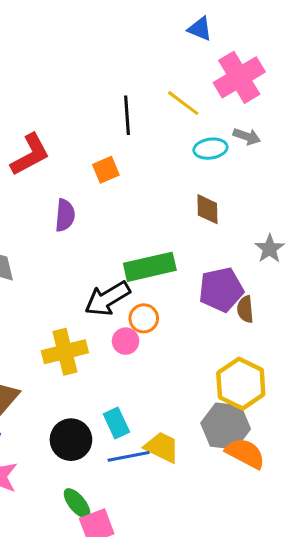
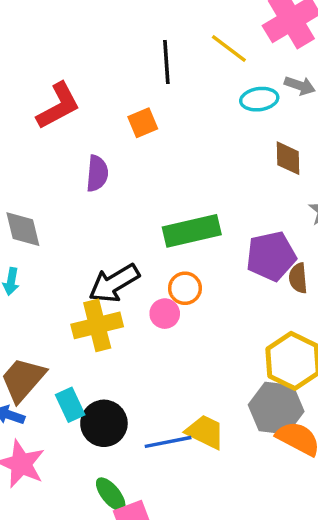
brown diamond: (207, 209) -> (288, 158), moved
black arrow: (107, 299) -> (114, 283), moved
cyan rectangle: (116, 423) -> (70, 405), moved

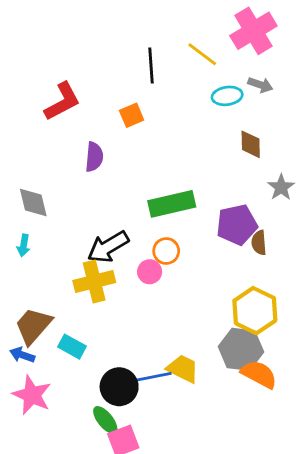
cyan rectangle: (70, 405) -> (72, 347), turned -36
black circle: (104, 423) -> (119, 387), moved

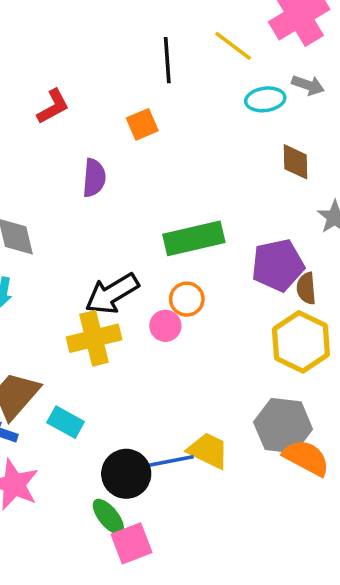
red L-shape: (62, 101) -> (53, 107), size x0.7
yellow hexagon: (255, 311) -> (301, 342), moved

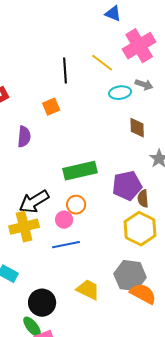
blue line: (169, 461) -> (66, 245), moved

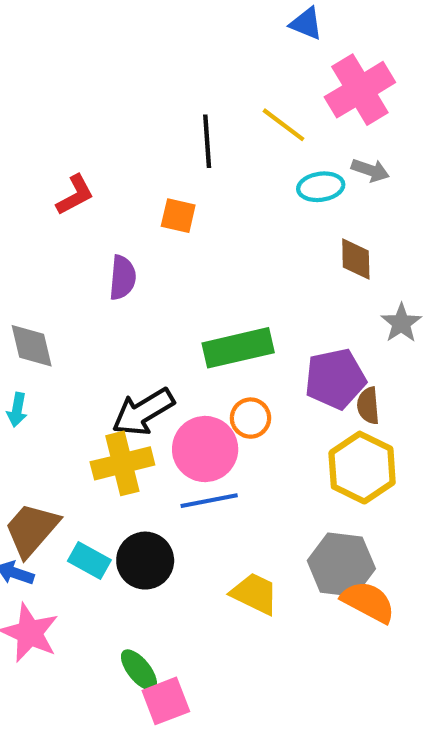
orange square: (51, 107) -> (178, 216), turned 36
orange circle: (76, 205) -> (250, 418), moved
pink circle: (64, 220) -> (205, 449), size x1.8
black circle: (42, 303) -> (145, 561), moved

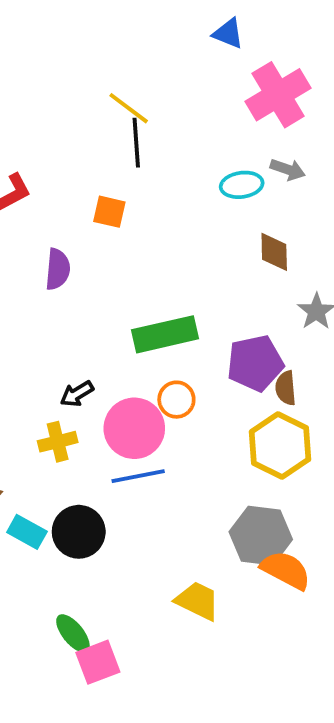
yellow line: (284, 125) -> (129, 108), moved
black arrow: (143, 412) -> (77, 394), size x0.6
yellow cross: (122, 463) -> (58, 442), size x0.7
yellow trapezoid: (255, 594) -> (198, 601), moved

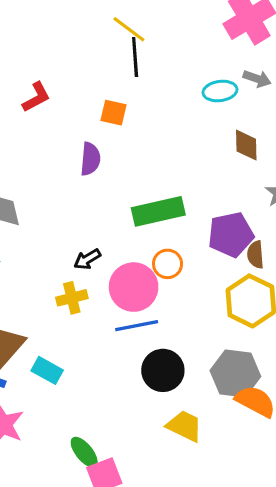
purple semicircle: (58, 269) -> (90, 159), moved
black circle: (79, 532) -> (163, 370), moved

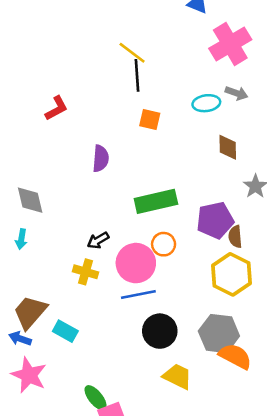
orange square: (113, 113) -> (150, 120), moved
yellow cross: (72, 298) -> (85, 272), turned 30

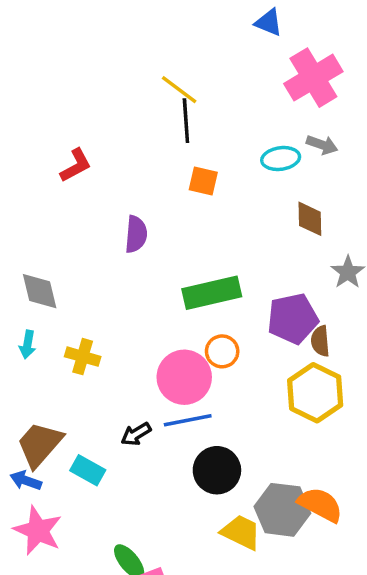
black arrow: (98, 240) -> (136, 434), moved
yellow cross: (85, 272) -> (83, 357), moved
gray hexagon: (219, 334) -> (282, 510), moved

